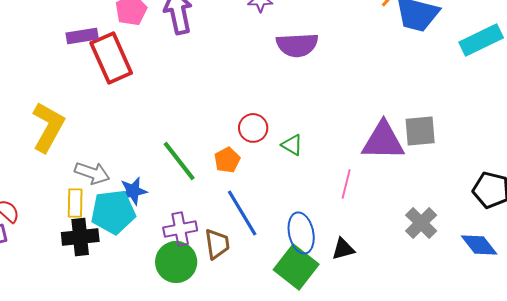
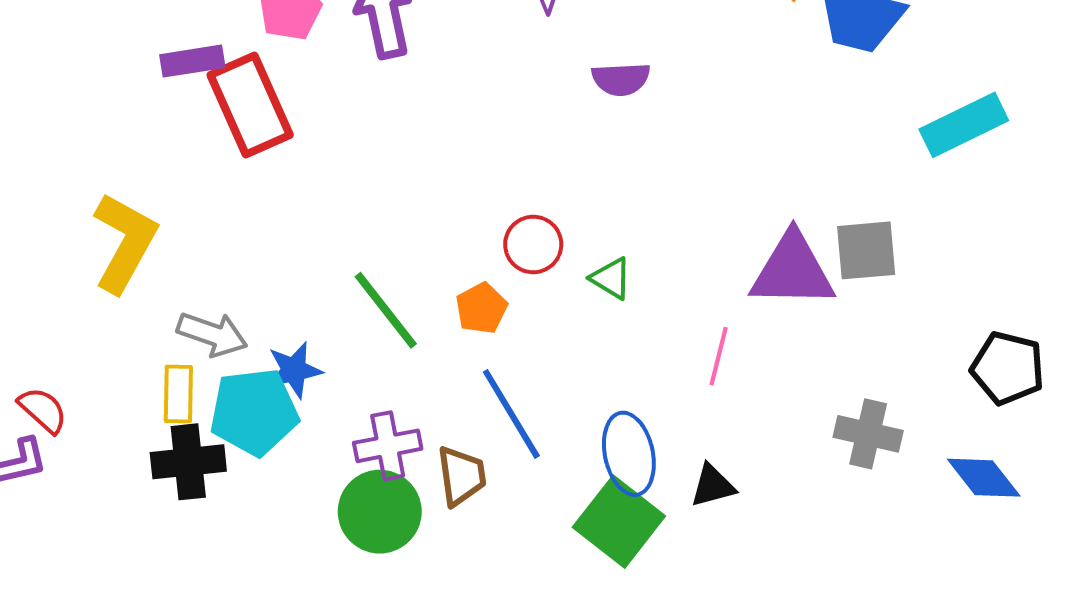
cyan rectangle: (481, 40) -> (964, 125), moved
purple semicircle: (297, 45) -> (621, 79), size x0.7
gray cross: (421, 223) -> (868, 434), turned -32

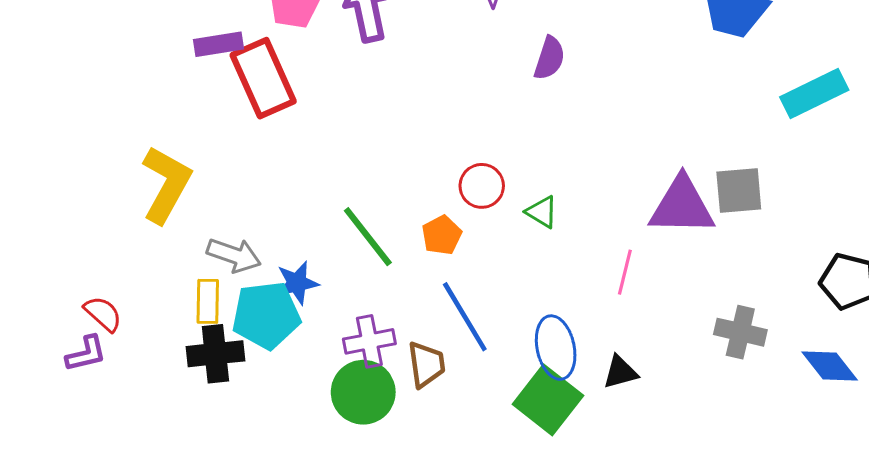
purple semicircle: (621, 79) -> (549, 58), turned -69

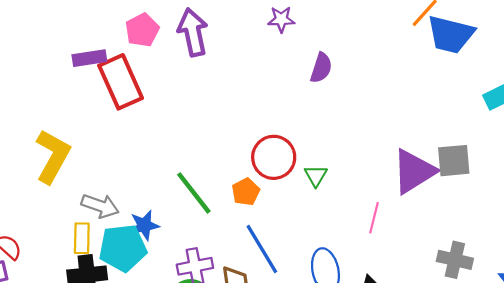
red circle: (482, 186) -> (274, 157), size x1.4
purple triangle: (682, 206) -> (414, 171), turned -33
green triangle: (542, 212) -> (316, 176), turned 30

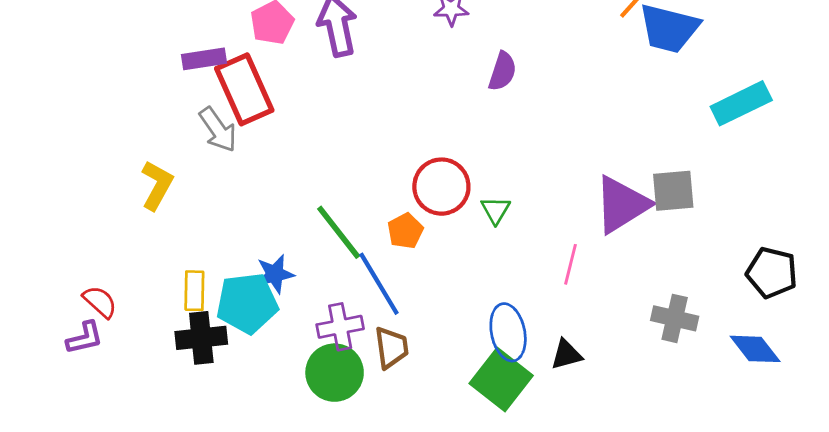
yellow L-shape: (53, 156) -> (157, 185), size x0.7
gray arrow: (100, 206) -> (218, 130), moved, turned 36
blue line: (262, 249) -> (379, 284), moved

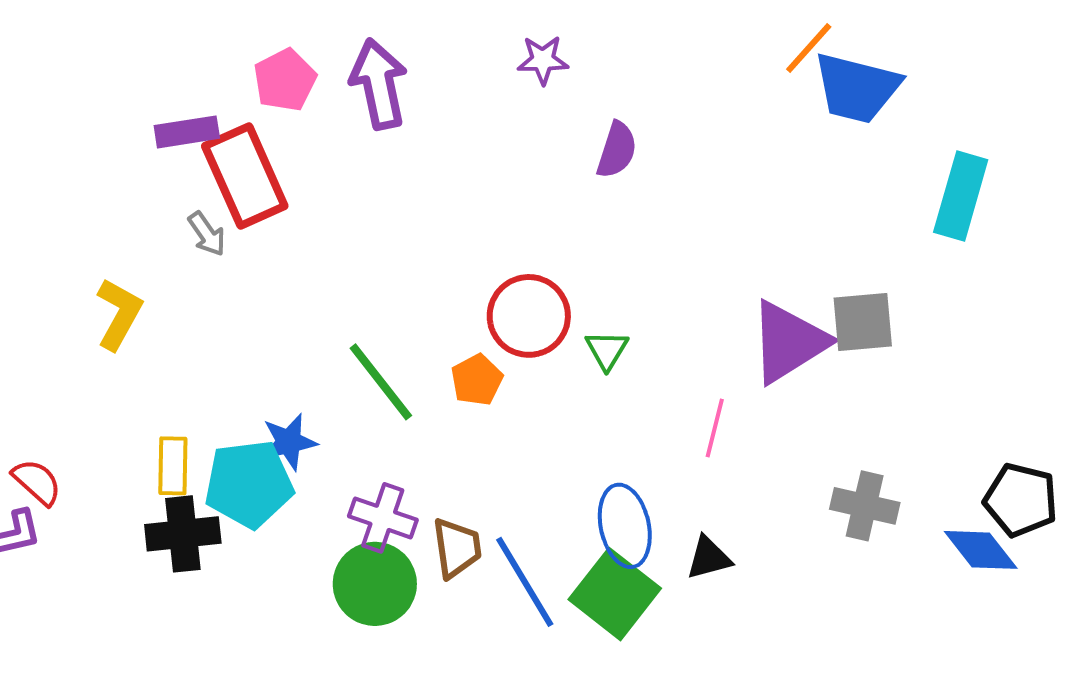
cyan rectangle: (741, 103) -> (961, 196), turned -48
gray arrow: (218, 130) -> (207, 234), size x0.7
black pentagon: (772, 273) -> (1021, 500), moved
blue line: (379, 284) -> (525, 582), moved
purple cross: (340, 327) -> (383, 518), turned 30

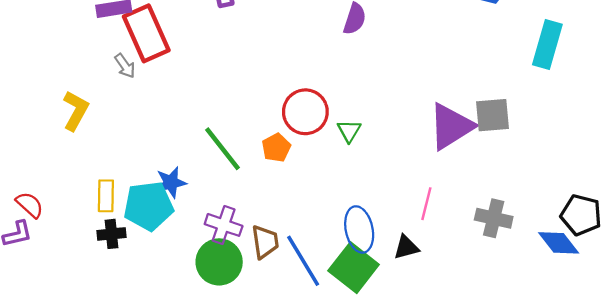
pink line: (715, 428) -> (426, 204), moved
black cross: (183, 534) -> (111, 234), size x0.7

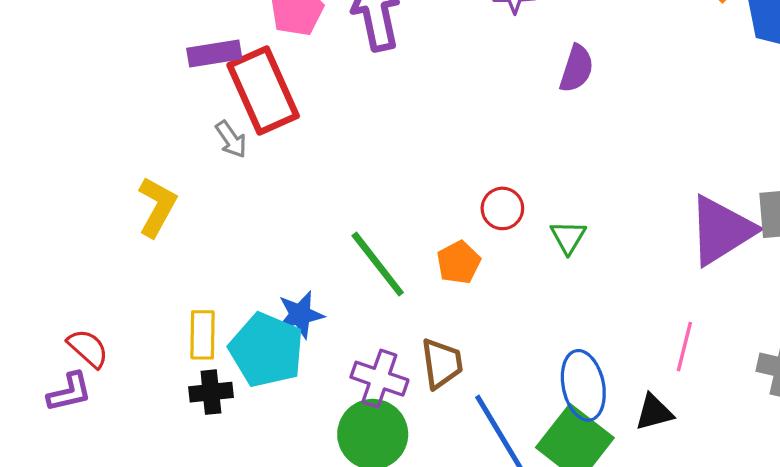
red circle: (305, 112) -> (502, 208), size x0.6
cyan pentagon: (148, 206) -> (267, 350), turned 30
brown trapezoid: (265, 242) -> (442, 363), moved

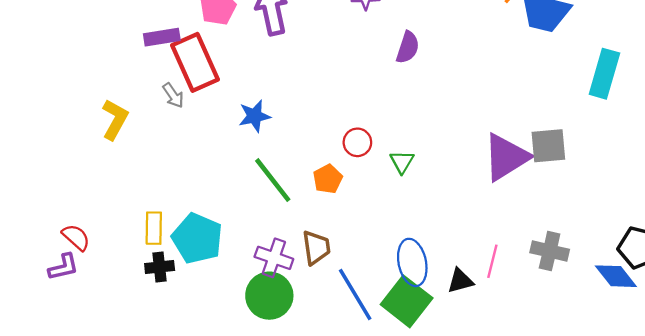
yellow L-shape: (157, 207) -> (115, 119), moved
blue star: (300, 315) -> (254, 116), moved
pink line: (684, 347) -> (492, 261), moved

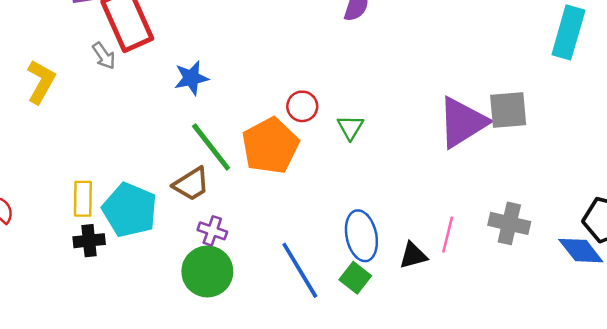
orange pentagon: (328, 179) -> (270, 146), size x1.8
brown trapezoid: (316, 248) -> (191, 184), moved, turned 66
purple cross: (274, 258) -> (212, 231), size x0.7
green square: (407, 301) -> (355, 278), size x0.6

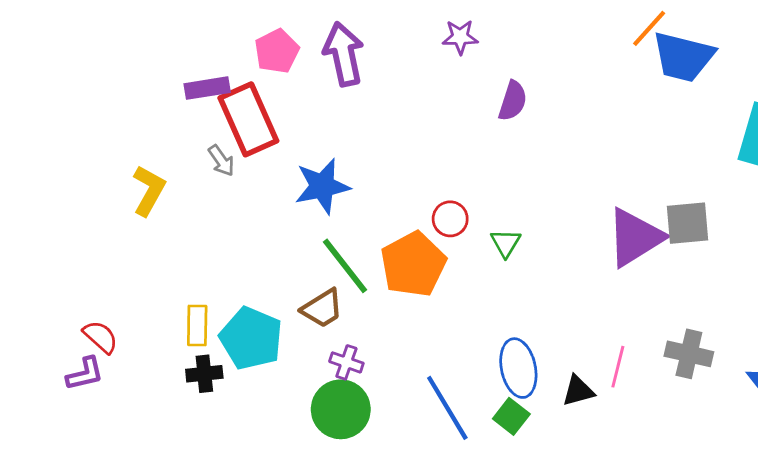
blue star: (191, 78) -> (322, 186), size x1.4

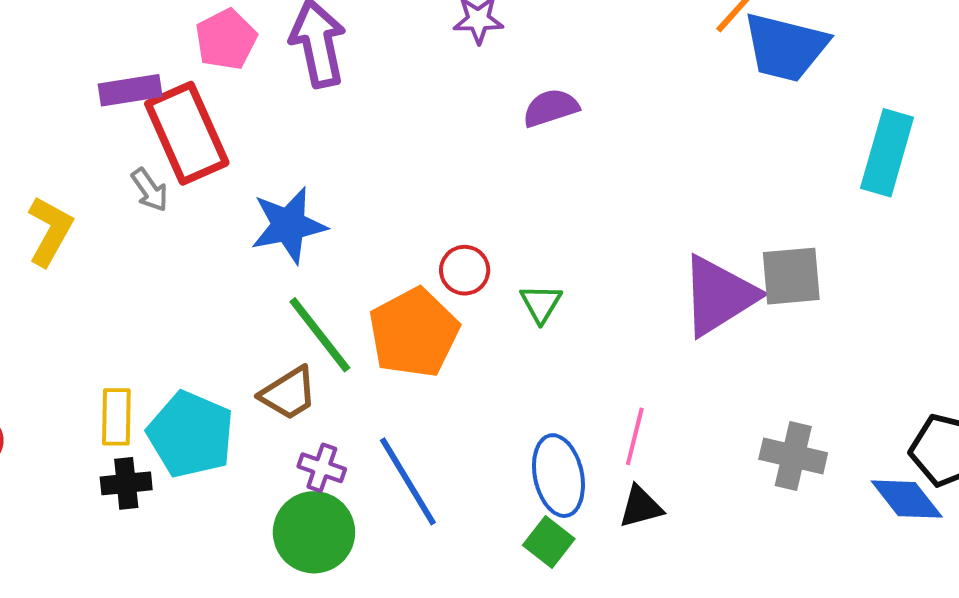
purple semicircle: (513, 101) -> (551, 108), turned -126
pink line: (618, 367) -> (635, 436), moved
blue line: (447, 408) -> (408, 481), moved

